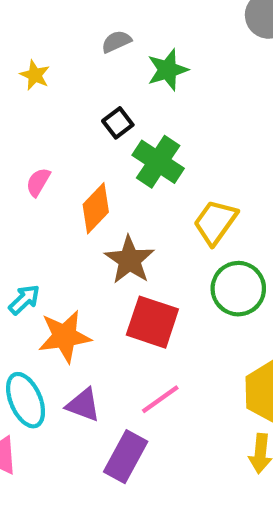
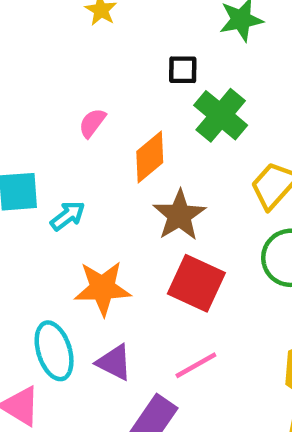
black square: (118, 123) -> (183, 70), turned 32
cyan arrow: (24, 300) -> (68, 216), moved

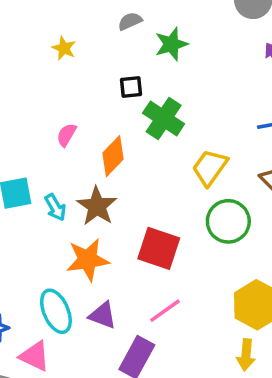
brown star: (179, 215) -> (97, 206), moved
cyan arrow: (68, 216) -> (55, 207), turned 104

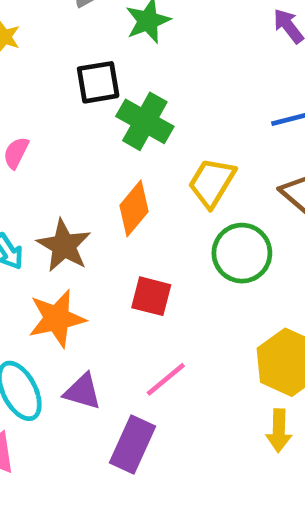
black square: (131, 87) -> (98, 82), size x1.4
orange diamond: (113, 156) -> (134, 208), moved
red square: (159, 248) -> (151, 296), size x0.7

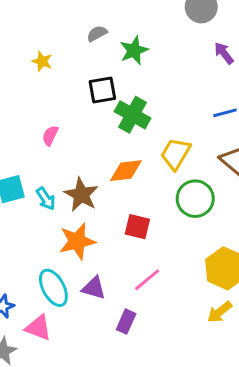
orange diamond: (134, 208) -> (126, 171), turned 44
yellow arrow: (279, 431) -> (220, 312), turned 50
purple rectangle: (132, 445) -> (126, 322), size x0.7

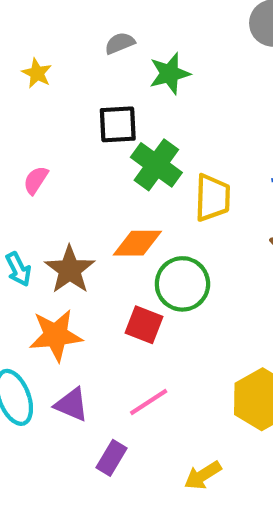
yellow trapezoid: (176, 154) -> (213, 198), moved, turned 144
green circle: (195, 199) -> (182, 284), moved
yellow arrow: (220, 312) -> (203, 475), moved

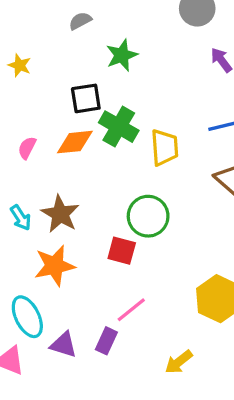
gray semicircle: (120, 43) -> (80, 21), moved
orange diamond: (137, 243) -> (75, 142), moved
purple triangle: (71, 405) -> (64, 345), moved
purple rectangle: (112, 458) -> (106, 341), moved

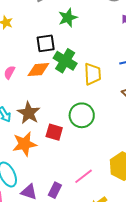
red square: (122, 251) -> (54, 132), moved
pink line: (131, 310) -> (84, 176), moved

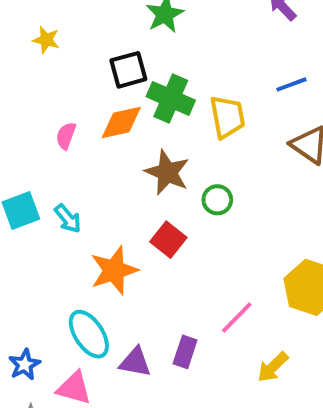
brown star: (29, 113) -> (167, 172), moved
green circle: (82, 115) -> (217, 200), size x0.6
red square: (54, 132) -> (168, 240), turned 30

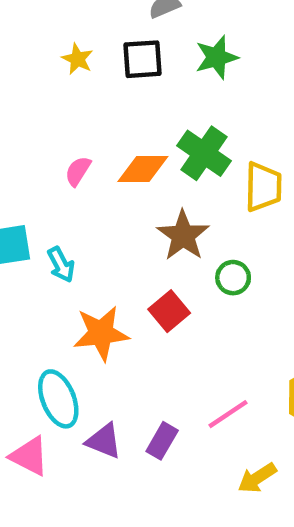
black square: (128, 70) -> (142, 59), moved

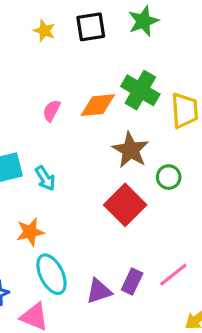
red square: (169, 311) -> (125, 205), size x1.4
orange star: (101, 333) -> (30, 232), moved, size x0.7
purple triangle: (104, 441) -> (99, 291), moved, turned -36
purple rectangle: (162, 441) -> (132, 281), moved

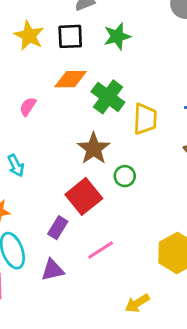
yellow star: (44, 31) -> (29, 36), size x1.5
orange diamond: (98, 105) -> (71, 79), moved
pink line: (173, 275) -> (101, 250), moved
purple rectangle: (132, 281) -> (58, 228), moved

